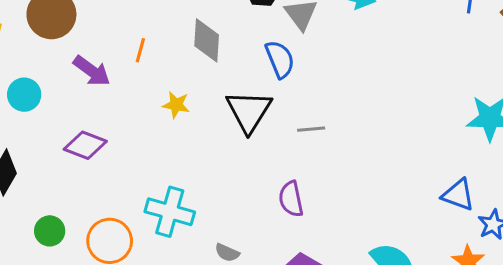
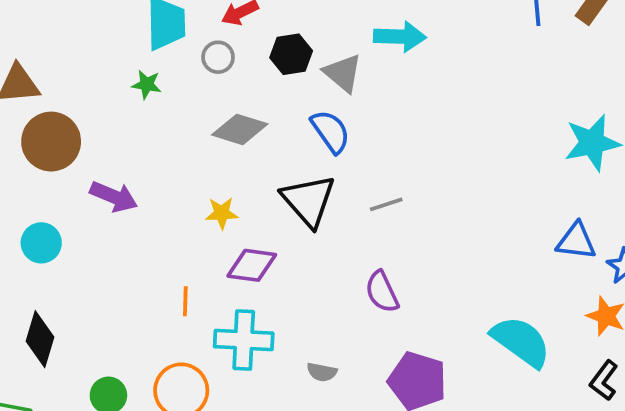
gray diamond: (207, 40) -> (240, 129), turned -63
orange line: (140, 50) -> (185, 301), moved
purple diamond: (85, 145) -> (252, 265), moved

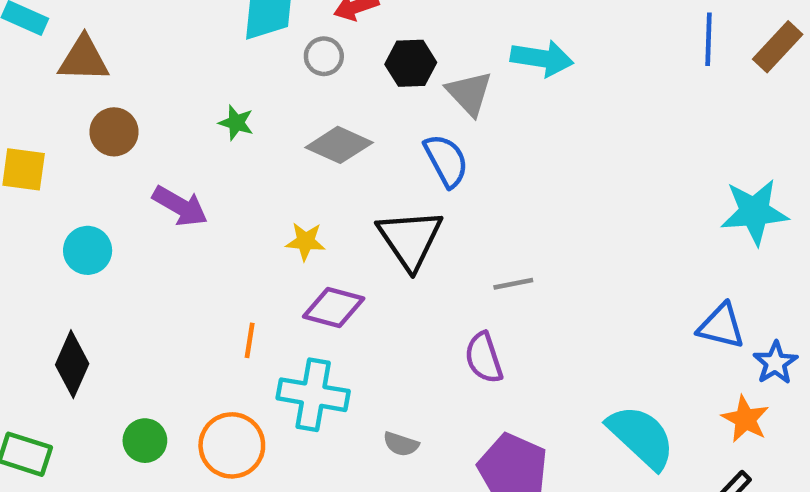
green star: (147, 84) -> (236, 123), moved
brown circle: (51, 142) -> (114, 132), size x0.7
gray line: (386, 204) -> (513, 284), moved

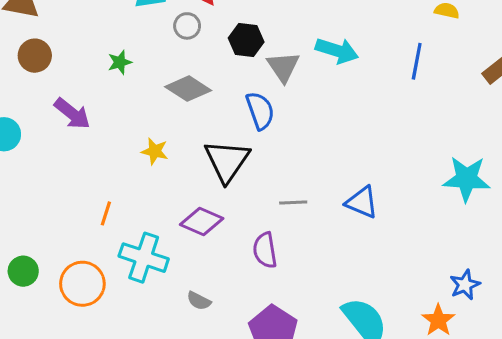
blue line: (708, 39) -> (417, 61), moved
green star: (236, 123) -> (120, 62), turned 30
purple diamond: (334, 308) -> (202, 222), moved
blue triangle: (721, 326) -> (362, 202), moved

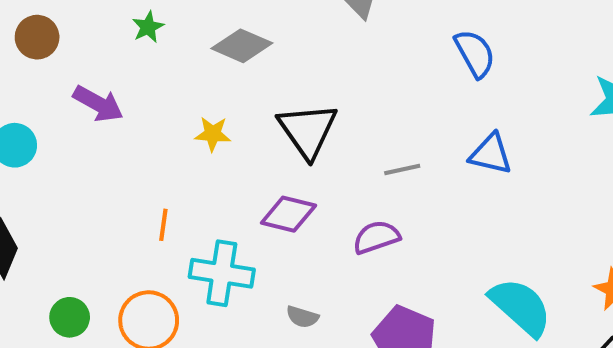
blue semicircle: (260, 111) -> (475, 53), moved
purple semicircle: (265, 250) -> (376, 237), turned 90

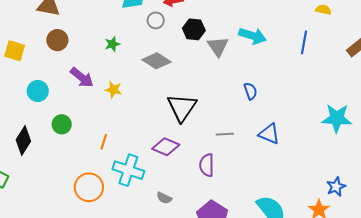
blue semicircle: (475, 53) -> (250, 91), moved, size x0.7
yellow star: (213, 134) -> (114, 90), moved
purple semicircle: (376, 237) -> (207, 165), turned -80
green circle: (70, 317) -> (62, 124), moved

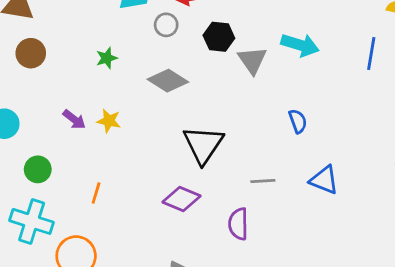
purple arrow: (82, 77) -> (74, 120), moved, size x0.7
cyan cross: (128, 170) -> (32, 221), moved

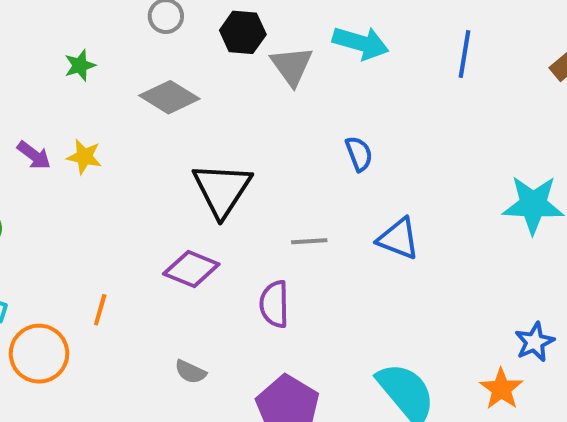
orange line: (96, 193) -> (100, 310), moved

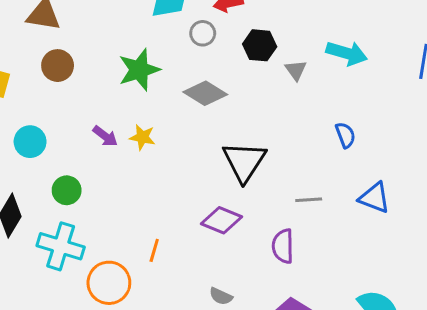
green star: (80, 65) -> (139, 70), size x1.8
gray triangle: (292, 66) -> (296, 70), size x0.7

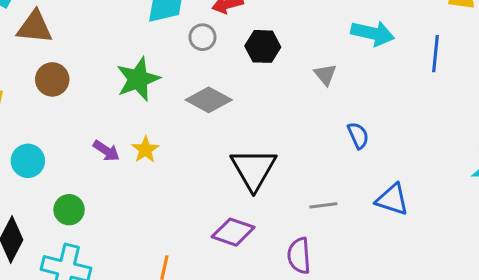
cyan arrow: (347, 53) -> (373, 33), moved
gray triangle: (296, 70) -> (325, 75), moved
yellow star: (142, 137) -> (145, 150), turned 30

